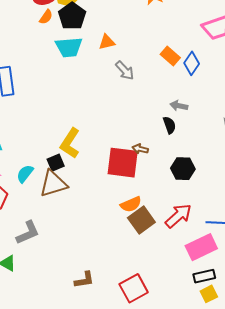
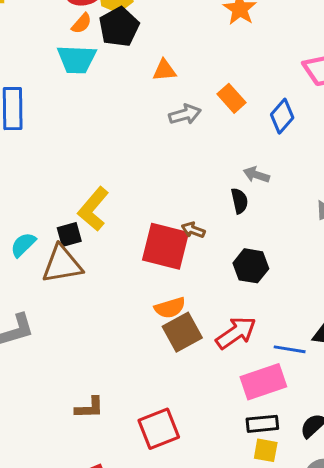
cyan trapezoid: (69, 47) -> (77, 59), moved
orange rectangle: (170, 56) -> (232, 98), moved
gray arrow: (125, 70) -> (185, 114), turned -70
yellow square: (209, 294) -> (266, 450), turned 30

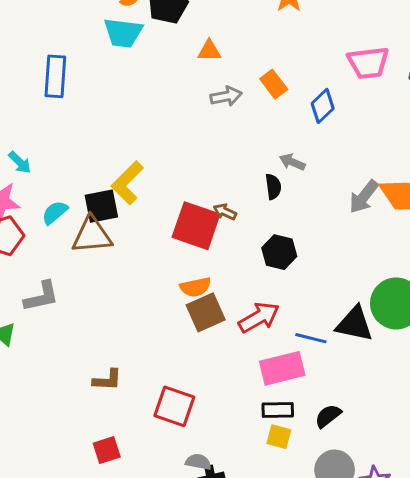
black square: (69, 234) -> (101, 206), size x1.4
red square: (159, 429) -> (174, 406), turned 36

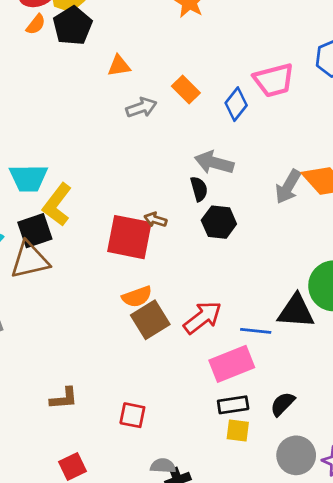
cyan trapezoid: (123, 33) -> (28, 178), moved
pink trapezoid: (368, 63) -> (274, 80), moved
gray arrow: (292, 162) -> (214, 163), size x1.5
black hexagon: (279, 252) -> (219, 222), moved
red square: (174, 406) -> (132, 415), size x0.7

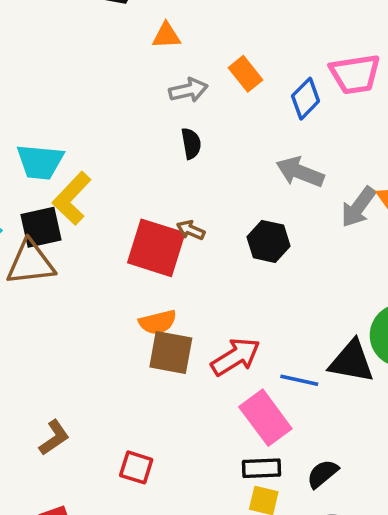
gray arrow: (214, 163) -> (300, 172), moved
black semicircle: (199, 189) -> (191, 143), moved
brown square: (150, 320) -> (171, 352), turned 36
pink rectangle: (232, 364) -> (265, 418), turned 69
brown L-shape: (64, 398) -> (54, 438), turned -36

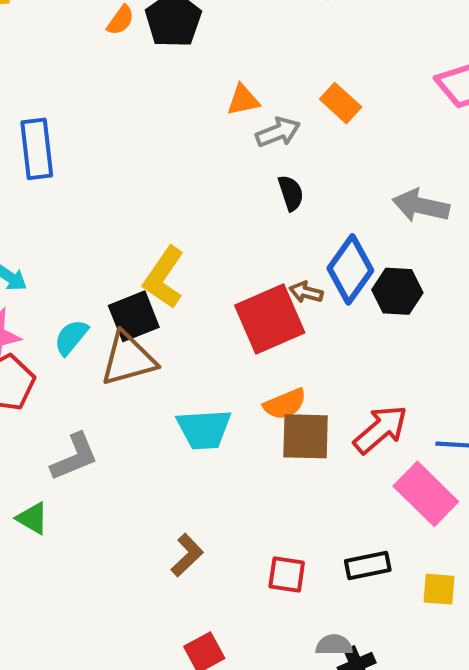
orange triangle: (166, 36) -> (243, 100), moved
blue diamond: (306, 99) -> (350, 269), moved, size x1.4
cyan trapezoid: (40, 162) -> (204, 429), moved
red square: (156, 248) -> (270, 319), turned -32
black rectangle: (262, 468) -> (368, 565), moved

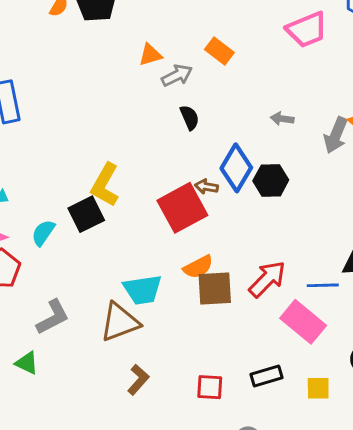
gray arrow: (421, 206) -> (282, 119), size x0.6
brown triangle: (128, 359) -> (120, 322), moved

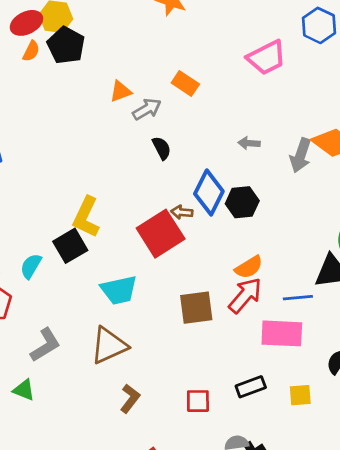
orange semicircle: (198, 267) -> (249, 267), moved
cyan trapezoid: (143, 290) -> (119, 290), moved
pink rectangle: (303, 322) -> (282, 333), turned -33

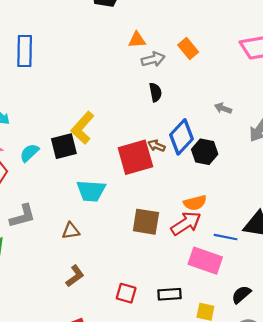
brown triangle: (109, 346) -> (71, 231), size x0.6

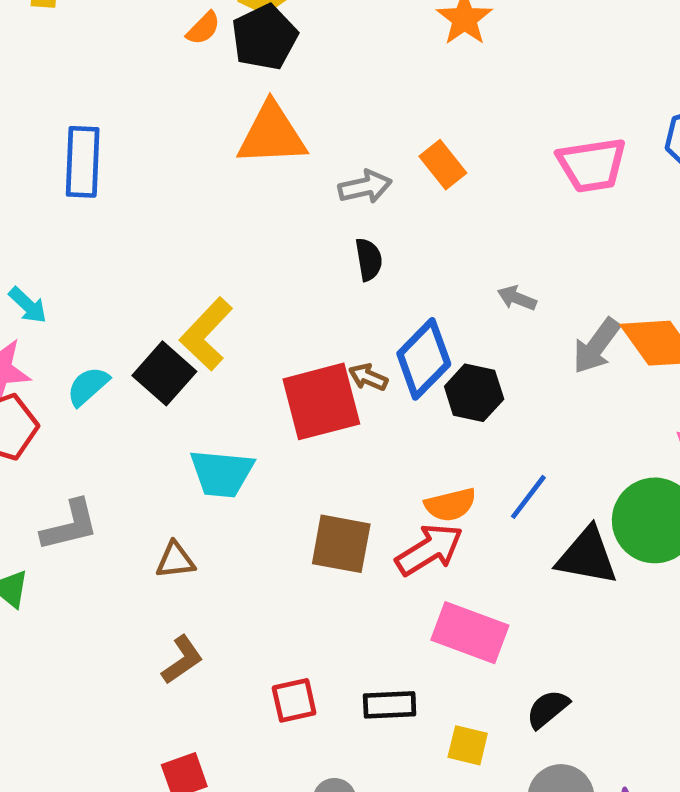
orange triangle: (137, 40) -> (272, 134), moved, size x1.8
black square: (64, 146) -> (164, 373), turned -36
blue line: (226, 237) -> (528, 497), moved, turned -65
red square: (126, 293) -> (294, 700), turned -30

